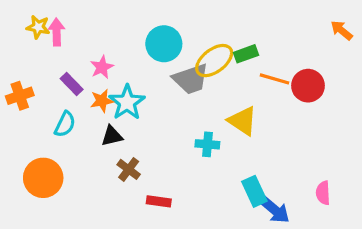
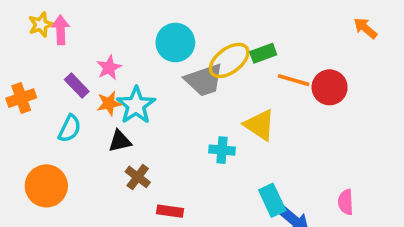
yellow star: (38, 27) -> (41, 25), turned -30

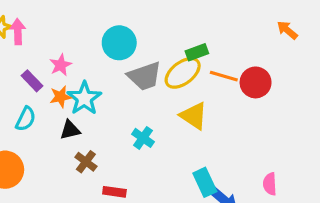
yellow ellipse: (229, 60) -> (183, 73), moved
cyan cross: (222, 150) -> (143, 138), moved, turned 30

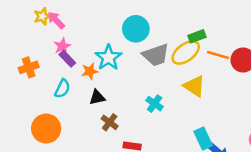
pink arrow: (18, 32) -> (56, 20), turned -42
pink star: (61, 65) -> (62, 46), moved
cyan star: (84, 98) -> (108, 57), moved

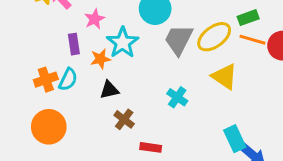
green rectangle: (197, 36) -> (248, 18), moved
pink star: (62, 46) -> (95, 19), moved
gray trapezoid: (156, 55) -> (179, 40), turned 136
purple rectangle: (67, 59) -> (74, 44), turned 35
orange cross: (29, 67) -> (46, 80), moved

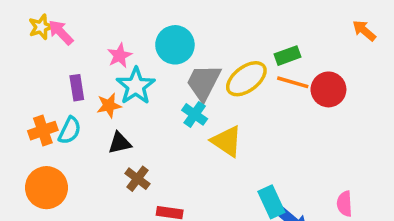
pink star: (95, 19) -> (120, 56), moved
yellow triangle: (224, 77) -> (227, 141), moved
cyan cross: (177, 97) -> (195, 114), moved

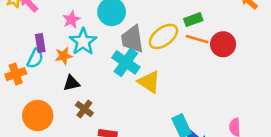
gray trapezoid: (204, 82) -> (132, 39), turned -36
cyan cross: (195, 114) -> (126, 62), size x1.5
cyan semicircle: (70, 131) -> (35, 58), moved
orange circle: (46, 188) -> (38, 116), moved

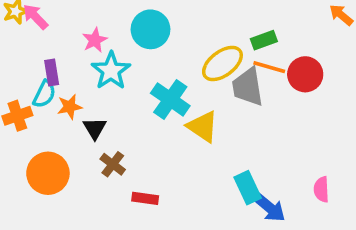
gray trapezoid: (132, 39) -> (248, 87), moved
orange star: (64, 56) -> (70, 107), moved
black triangle: (71, 83) -> (95, 128), turned -48

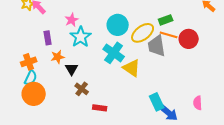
cyan circle: (150, 29) -> (118, 25), moved
cyan semicircle: (44, 94) -> (31, 78), moved
orange circle: (48, 173) -> (34, 94), moved

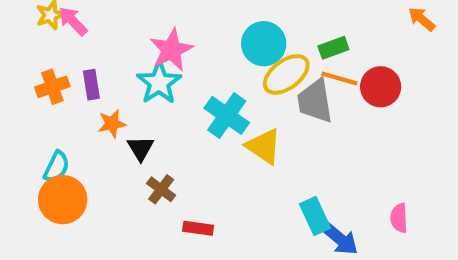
pink star: (72, 20) -> (171, 50), moved, size x1.5
cyan circle: (118, 25) -> (264, 44), moved
orange cross: (29, 62) -> (52, 87), moved

